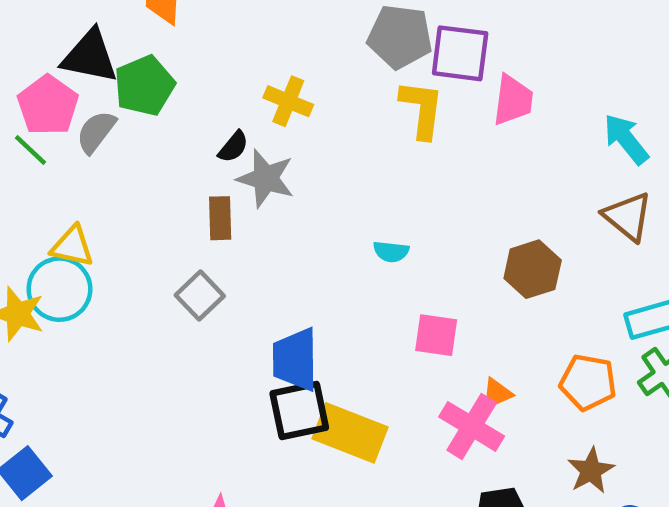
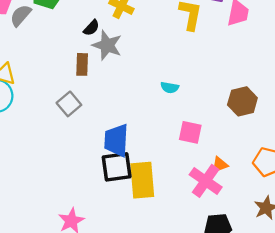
yellow rectangle: (350, 433) -> (142, 180), turned 60

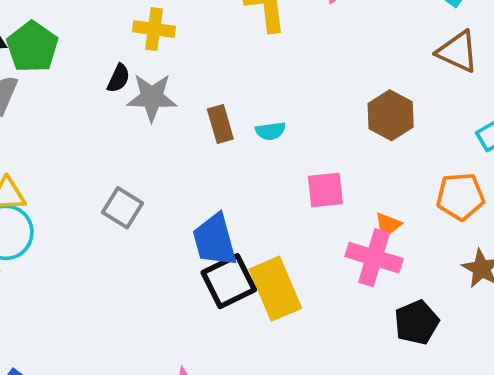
brown rectangle: (82, 64) -> (220, 124), moved

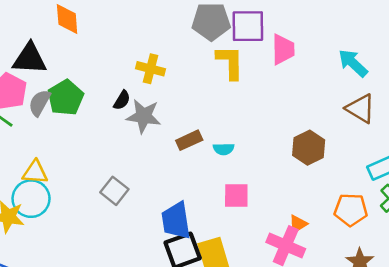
green pentagon: (32, 47) -> (66, 98), moved
brown rectangle: (220, 124) -> (189, 140), turned 75
pink square: (325, 190) -> (236, 196), moved

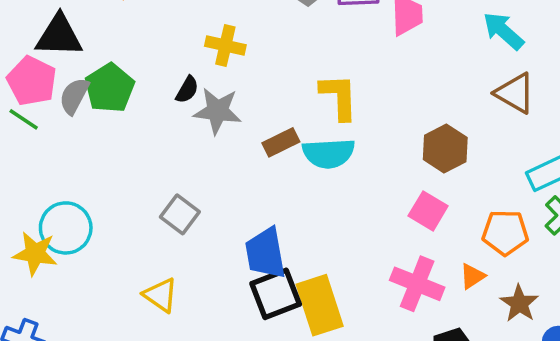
yellow L-shape: (230, 62) -> (339, 97), moved
cyan semicircle: (224, 149) -> (329, 153), size x1.8
yellow triangle: (35, 172) -> (160, 295), moved, turned 32
pink square: (236, 196) -> (428, 211), moved, turned 32
orange triangle: (298, 224) -> (472, 276), moved

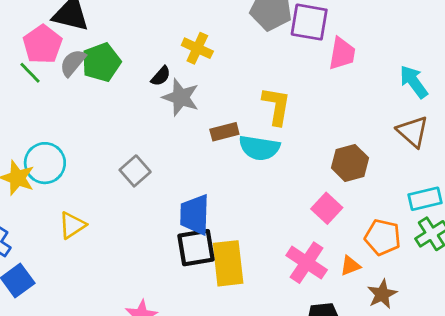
yellow triangle: (160, 295) -> (72, 225), moved, turned 40

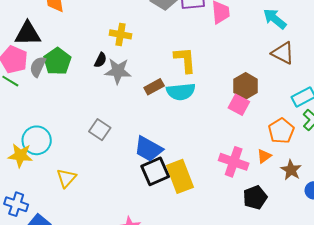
pink square: (327, 208) -> (239, 105), moved
blue trapezoid: (195, 215) -> (148, 149), turned -48
orange pentagon: (383, 237) -> (281, 131), turned -30

